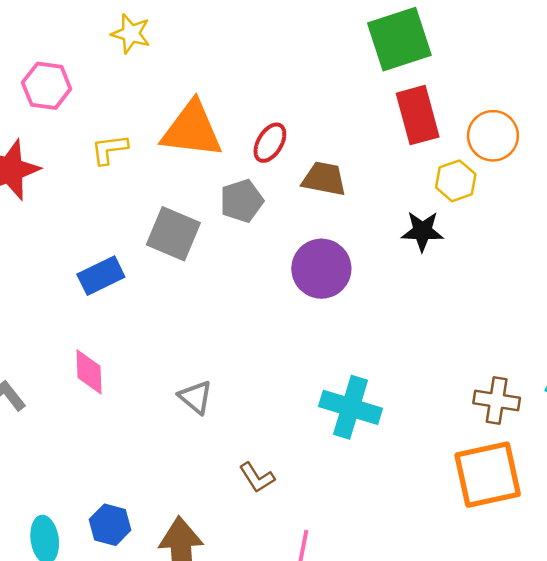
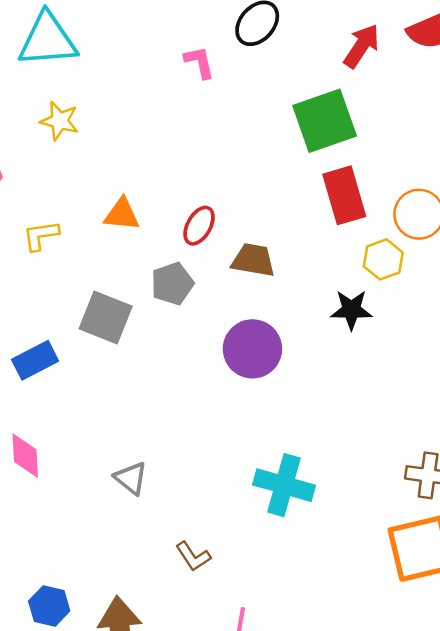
orange triangle: (192, 130) -> (122, 214), size x0.6

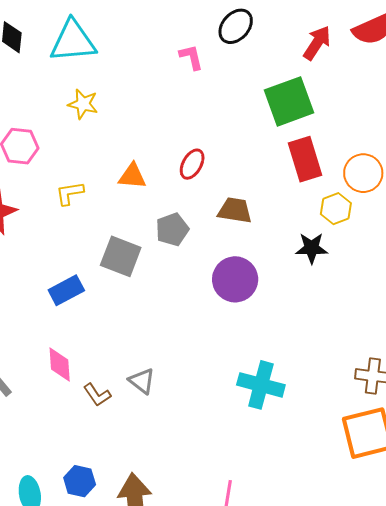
red ellipse: (199, 226) -> (192, 164), moved
brown L-shape: (193, 556) -> (97, 395), moved

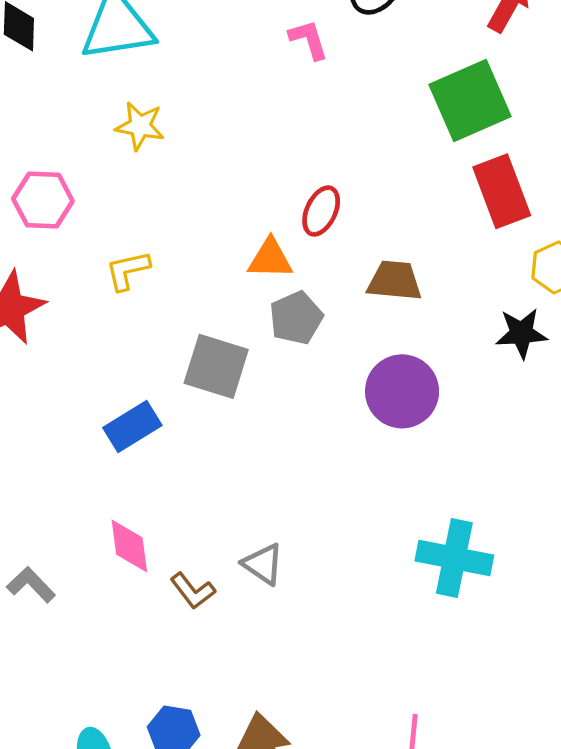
orange triangle: (132, 176) -> (270, 259), moved

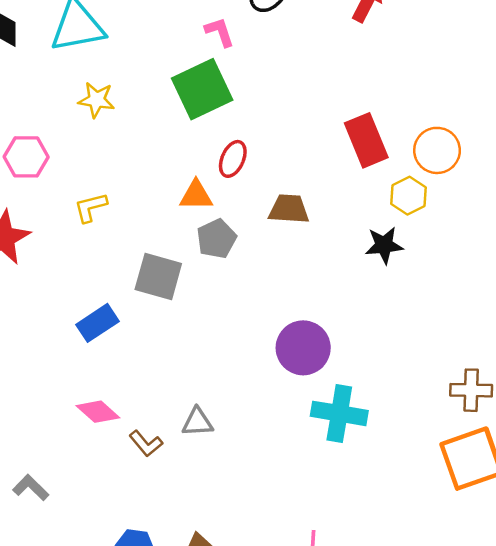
green square: (470, 100) -> (202, 89), moved
purple circle: (402, 391) -> (303, 348), moved
pink diamond: (129, 546) -> (98, 412), turned -39
gray triangle: (263, 564) -> (197, 422), turned -36
gray L-shape: (31, 585) -> (31, 488), moved

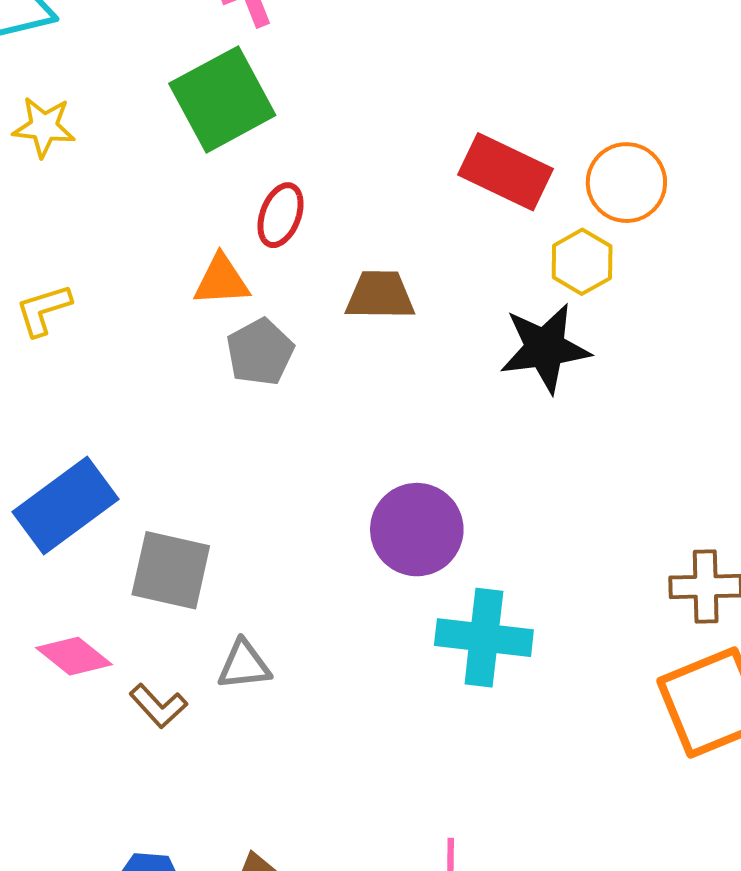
red rectangle: (366, 140) -> (505, 172), turned -39
black star: (384, 245) -> (545, 348), size x1.4
gray square: (158, 276) -> (171, 570), moved
blue rectangle: (98, 323) -> (66, 506), size x1.4

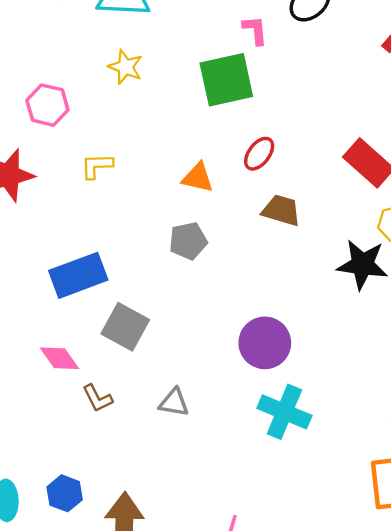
red ellipse: (280, 215) -> (259, 154), moved
gray pentagon: (260, 352) -> (188, 241), moved
gray triangle: (244, 665) -> (174, 403), moved

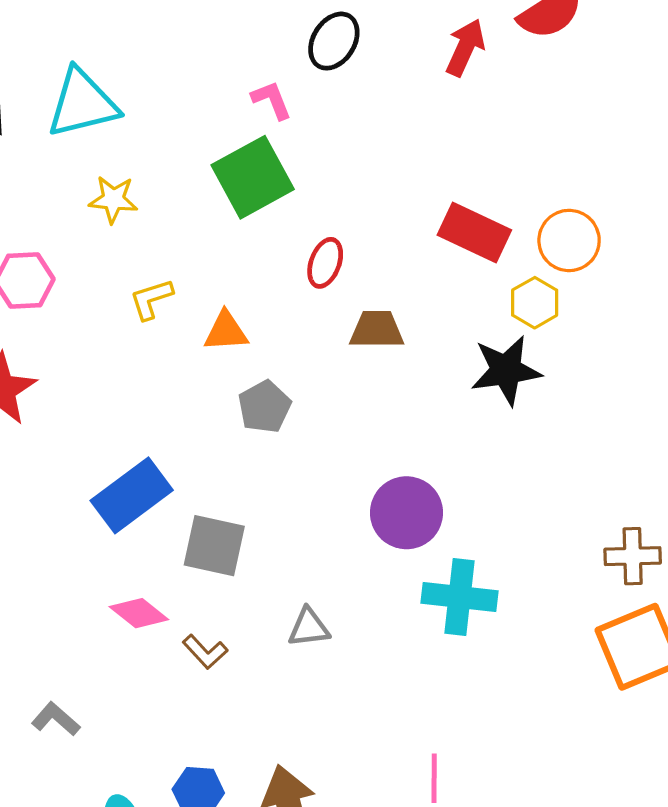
yellow L-shape: (97, 166) -> (151, 299), moved
orange triangle: (198, 178) -> (226, 331), moved

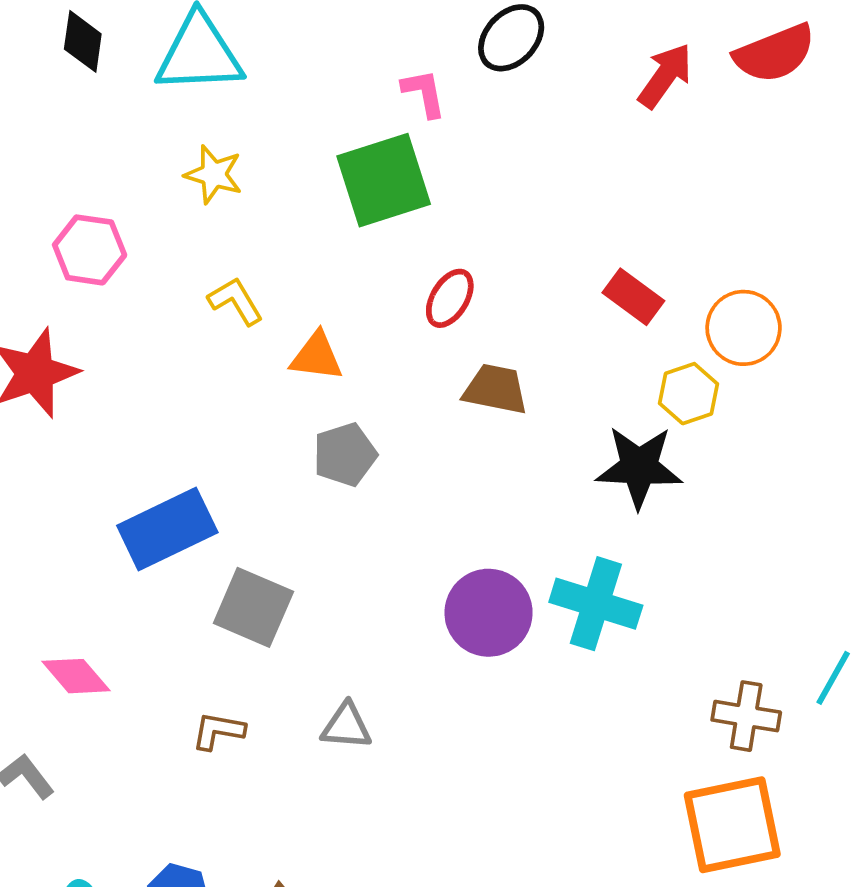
red rectangle: (474, 233) -> (633, 297), size x0.7
yellow L-shape: (151, 299) -> (236, 301), turned 66
cyan cross: (459, 597) -> (596, 604), moved
pink diamond: (139, 613) -> (76, 676), moved
brown L-shape: (205, 652) -> (218, 731), turned 132

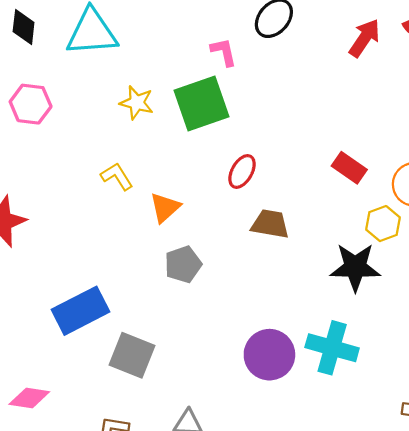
yellow star: (214, 174) -> (137, 103), moved
pink hexagon: (90, 250) -> (31, 104), moved
orange triangle: (317, 356) -> (165, 208), turned -48
pink diamond: (76, 676) -> (29, 398), turned -39

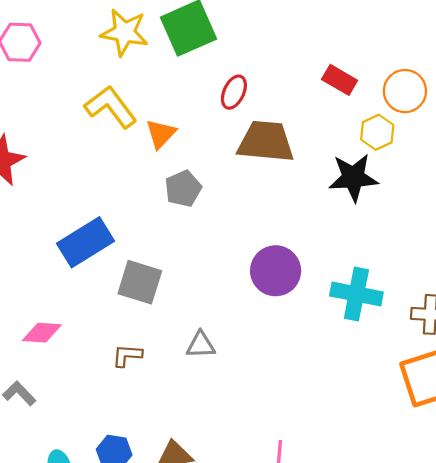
yellow star: (137, 103) -> (124, 32), size x1.4
yellow L-shape: (117, 176) -> (111, 107), size x1.6
brown trapezoid: (270, 224) -> (266, 142), size x1.5
cyan cross: (332, 348) -> (356, 294), moved

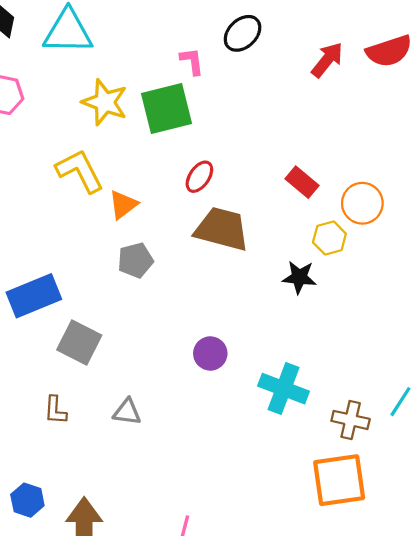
black star: (353, 178) -> (299, 277), size x0.7
purple circle: (276, 271) -> (210, 353), size x0.7
brown L-shape: (127, 355) -> (55, 410), turned -100

